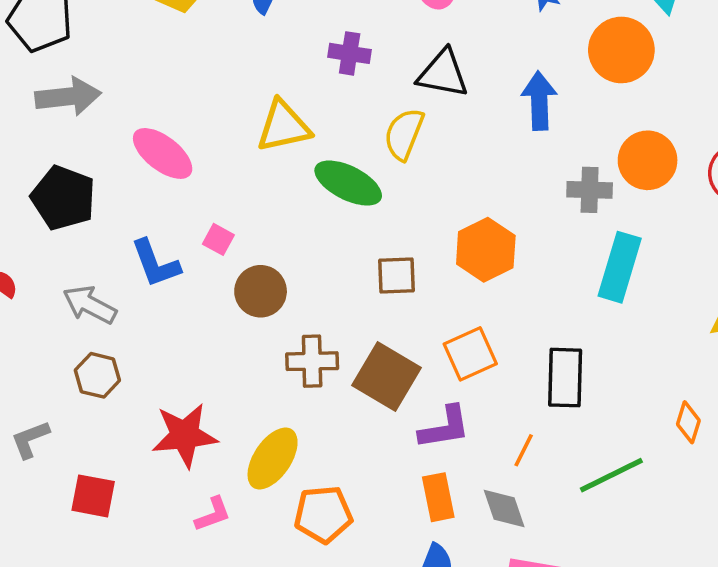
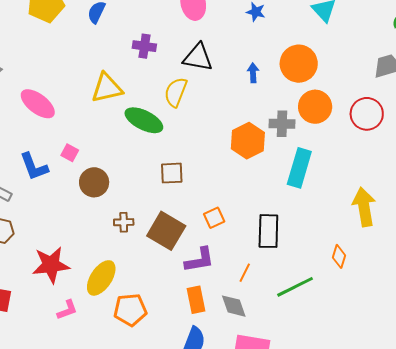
orange circle: (621, 50) -> (299, 64), moved
blue arrow: (539, 101) -> (253, 73), size x0.6
orange hexagon: (486, 250) -> (248, 141), moved
orange square: (470, 354) -> (214, 218), size x0.7
brown cross: (312, 361) -> (124, 222), size x0.7

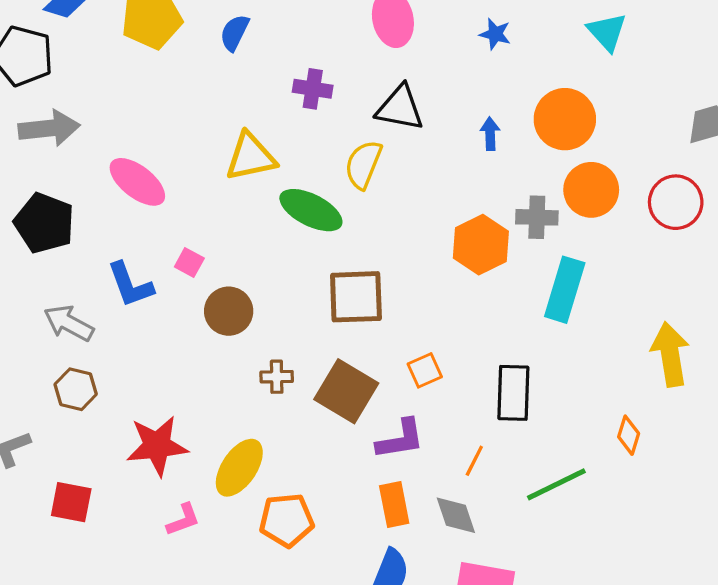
brown square: (172, 173) -> (356, 297), size x1.5

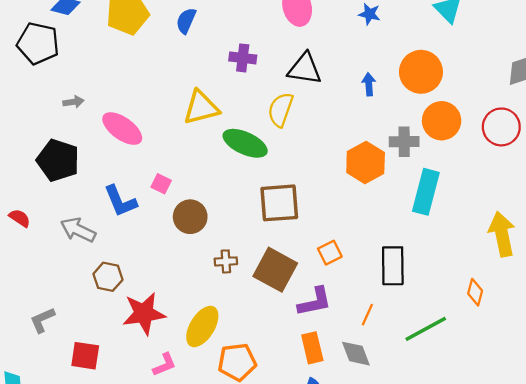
gray arrow: (49, 128) -> (73, 102), moved, size x0.5
brown hexagon: (76, 389) -> (108, 277), moved

